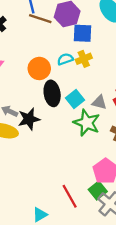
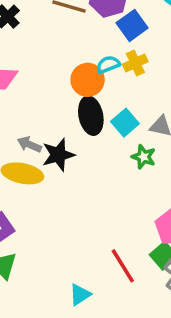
blue square: (83, 33) -> (132, 25), turned -36
orange circle: (39, 68) -> (88, 80), moved
green star: (87, 123) -> (144, 157), size x0.6

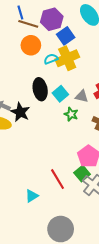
yellow cross: (135, 63) -> (67, 58), size x1.6
orange circle: (88, 80) -> (31, 45), moved
black star: (58, 155) -> (20, 112), turned -30

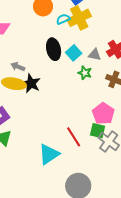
black star: (20, 112) -> (31, 83), moved
green square: (82, 174) -> (98, 131), turned -35
cyan triangle: (32, 196) -> (49, 154), size x1.6

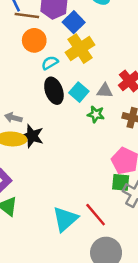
cyan semicircle: (63, 19) -> (50, 63), moved
red line: (74, 137) -> (96, 215), moved

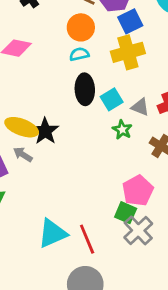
cyan semicircle: (50, 63) -> (79, 54), moved
gray arrow: (13, 118) -> (23, 154), moved

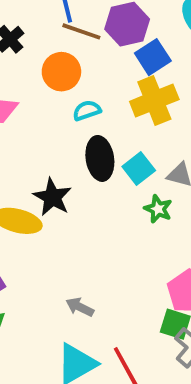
orange circle: (81, 27) -> (61, 72), moved
black star: (45, 131) -> (52, 197), moved
gray arrow: (23, 154) -> (80, 307), moved

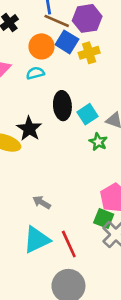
blue square: (153, 57) -> (67, 42), moved, turned -30
yellow cross: (154, 100) -> (89, 53), moved, size x0.7
cyan semicircle: (87, 110) -> (35, 73), moved

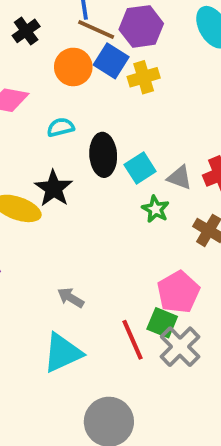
cyan semicircle: (35, 73) -> (61, 127), moved
red line: (69, 244) -> (133, 340), moved

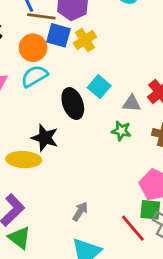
cyan semicircle: (61, 127) -> (34, 76), moved, size x1.4
cyan square: (140, 168) -> (99, 87), moved
gray arrow: (71, 298) -> (80, 212), turned 108

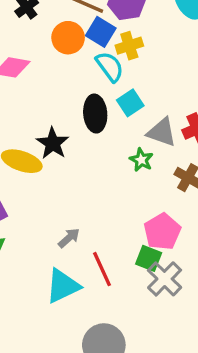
cyan semicircle: (34, 76) -> (110, 67), moved, turned 68
gray triangle: (132, 103) -> (162, 132), size x1.4
red line: (133, 228) -> (102, 269), moved

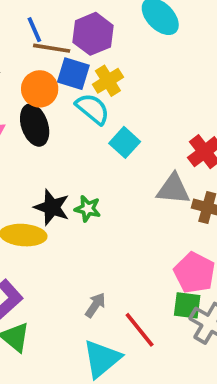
black ellipse: (95, 114) -> (35, 125), moved
gray triangle: (162, 132) -> (173, 189), moved
green star: (141, 160) -> (88, 209), moved

